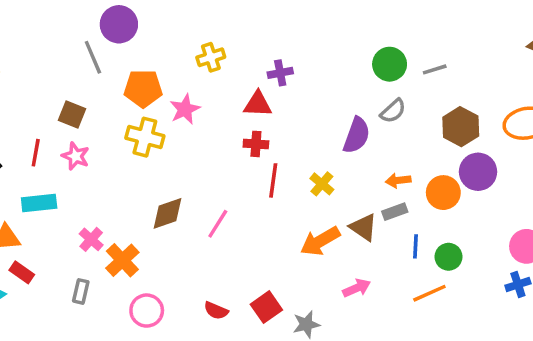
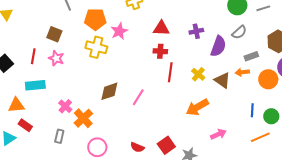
purple cross: (280, 73) -> (196, 31), moved
gray rectangle: (395, 212) -> (251, 56), moved
brown triangle: (364, 227) -> (222, 80), moved

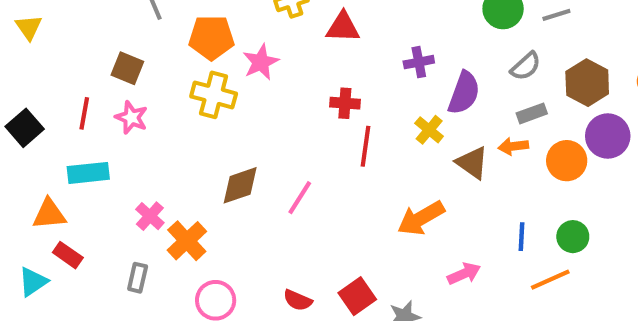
red triangle: (161, 28) -> (343, 27), moved
gray semicircle: (239, 32) -> (526, 66), moved
yellow cross: (198, 74) -> (429, 130), moved
blue line: (252, 110) -> (521, 237), moved

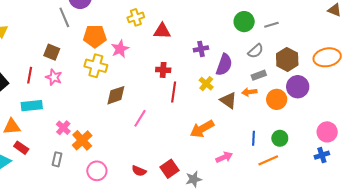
brown diamond: (240, 185) -> (116, 95), moved

